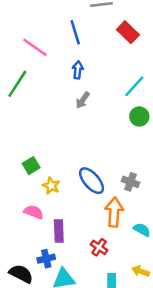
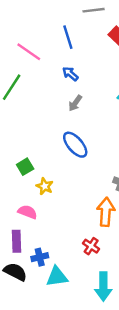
blue arrow: (78, 70) -> (70, 74), turned -56
blue ellipse: (92, 181) -> (75, 145), moved
purple rectangle: (59, 231) -> (17, 241), moved

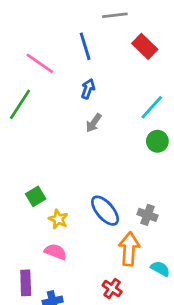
blue arrow: (70, 74) -> (88, 89), turned 70
blue ellipse: (75, 145) -> (105, 211), moved
pink semicircle: (28, 212) -> (55, 252), moved

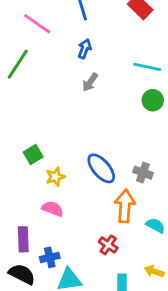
cyan line: (152, 107) -> (147, 67), turned 60
yellow star: (58, 219) -> (55, 177), turned 30

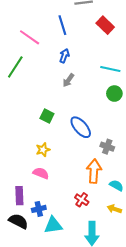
green square: (33, 154) -> (47, 116), moved, turned -32
blue ellipse: (101, 168) -> (81, 127), moved
yellow arrow: (154, 271) -> (114, 209), moved

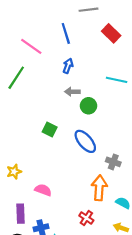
gray arrow: (68, 80) -> (72, 92), turned 56
green circle: (114, 94) -> (89, 106), moved
yellow star: (43, 150) -> (14, 172), moved

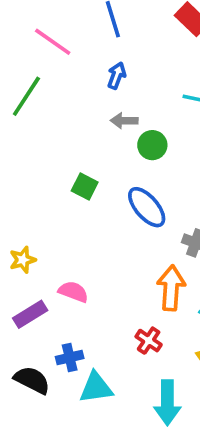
purple rectangle: (21, 214) -> (30, 314), moved, turned 60

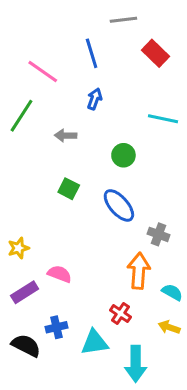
gray arrow: (124, 121) -> (66, 135), moved
cyan triangle: (96, 388) -> (95, 342), moved

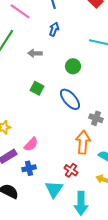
pink semicircle: (60, 274) -> (31, 144), turned 112
blue cross: (57, 327) -> (29, 168), moved
cyan triangle: (95, 342) -> (54, 189), turned -48

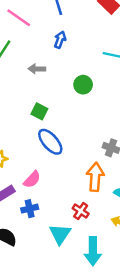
blue ellipse: (70, 99) -> (50, 142), moved

